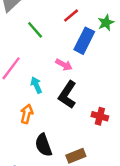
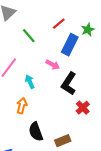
black L-shape: (67, 95) -> (69, 84), moved
red cross: (100, 116) -> (83, 108), turned 32

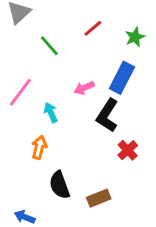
blue rectangle: (70, 45) -> (122, 78), moved
pink arrow: (53, 65) -> (84, 88), turned 128

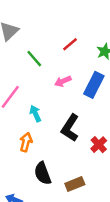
pink arrow: (84, 88) -> (63, 81), moved
black L-shape: (107, 115) -> (70, 128), moved

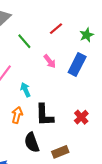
pink arrow: (63, 81) -> (50, 61), turned -104
black L-shape: (70, 128) -> (44, 115), moved, turned -35

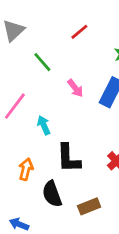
red line: (56, 29) -> (79, 32), moved
orange arrow: (17, 115) -> (26, 169), moved

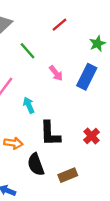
orange arrow: (26, 169) -> (13, 143), turned 84

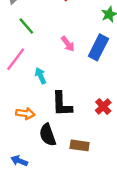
green line: (28, 51) -> (26, 26), moved
brown rectangle: (68, 175) -> (80, 145), turned 30

